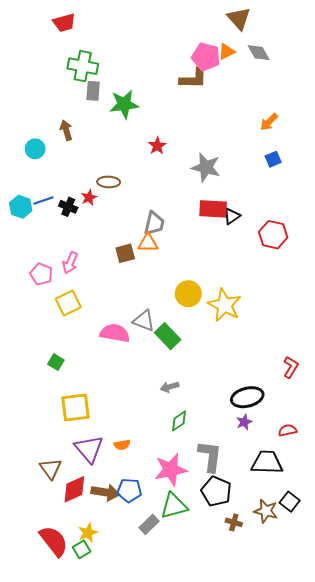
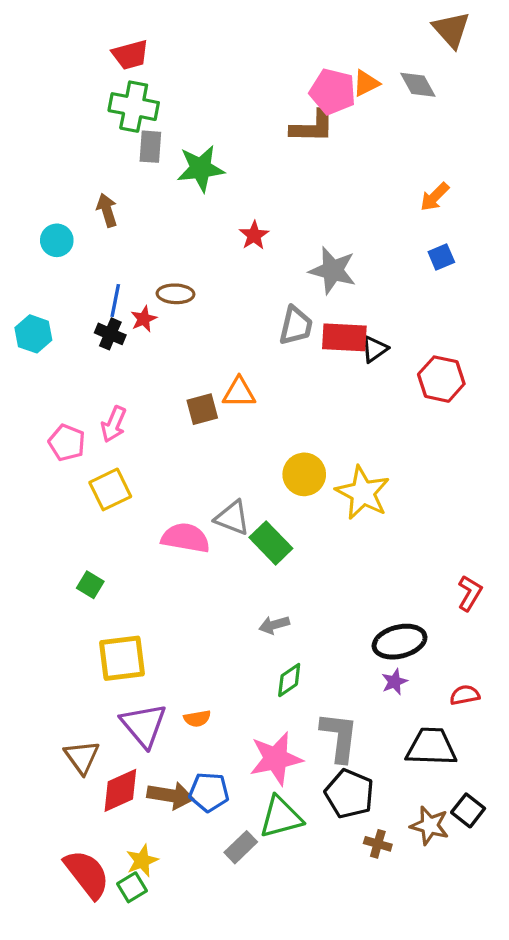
brown triangle: (239, 18) -> (451, 30), moved
red trapezoid: (64, 23) -> (130, 55), moved
blue line: (43, 201) -> (115, 301), moved, turned -60
gray trapezoid: (154, 223) -> (296, 326), moved

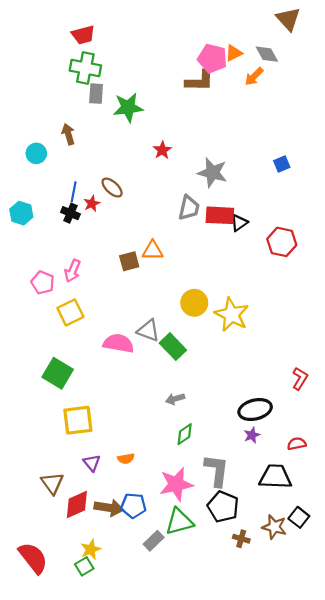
orange arrow: (435, 197) -> (254, 77), moved
brown ellipse: (175, 294) -> (112, 188), turned 40
green square: (90, 585) -> (58, 373), size x1.8
purple triangle: (144, 725) -> (92, 463), size x0.6
red semicircle: (87, 874) -> (33, 558), moved

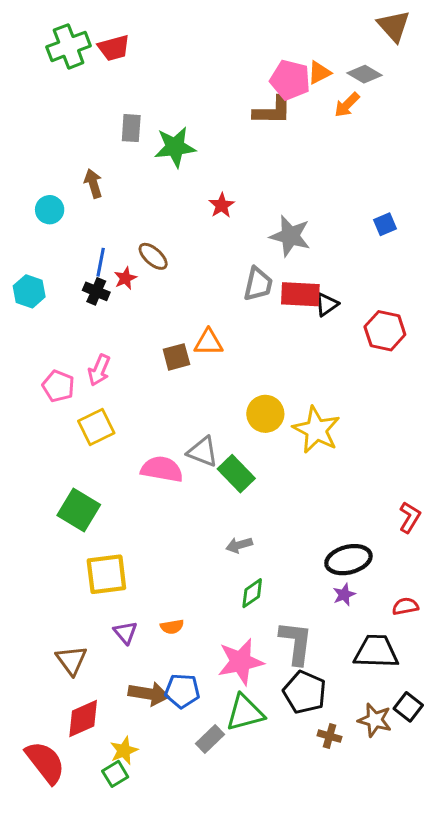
gray diamond: (267, 54) -> (365, 74), turned -30
green cross: (85, 68) -> (69, 46), moved, turned -32
red diamond: (77, 505) -> (83, 719), moved

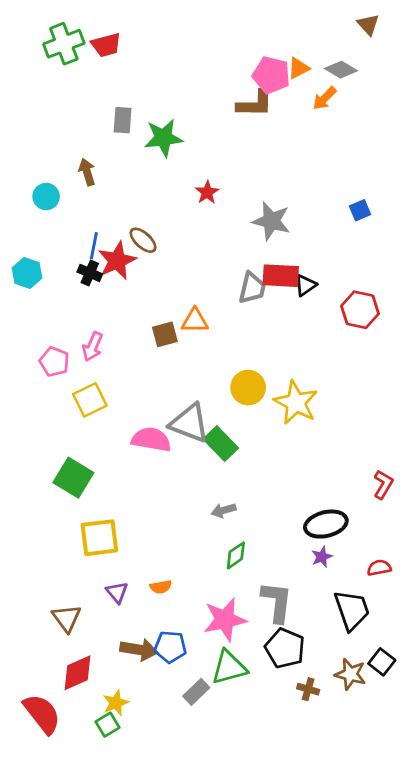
brown triangle: (394, 26) -> (368, 25), size x0.7
red star: (125, 278) -> (117, 261), size x1.8
gray trapezoid: (258, 284) -> (252, 288), moved
gray triangle: (203, 452) -> (189, 423), size x1.4
black trapezoid: (376, 651) -> (352, 610), turned 69

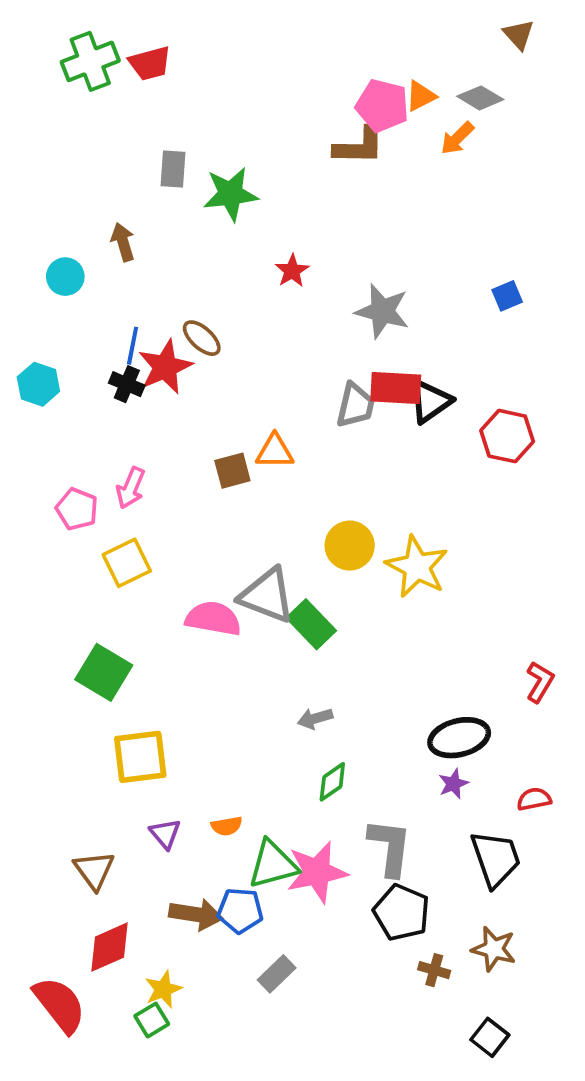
black triangle: (305, 285) -> (430, 401), size x1.4
black square: (382, 662) -> (490, 1037), moved
green triangle: (229, 667) -> (273, 864), moved

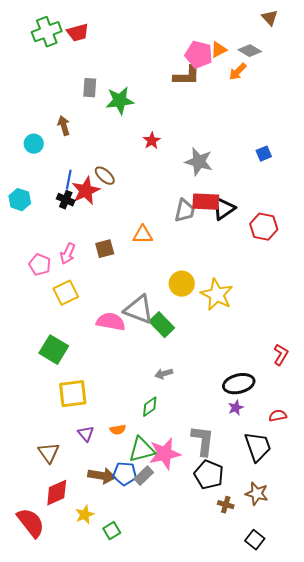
brown square: (232, 471) -> (105, 249), moved
green diamond: (332, 782) -> (150, 407), moved
gray rectangle: (277, 974) -> (144, 476), moved
green square: (152, 1020) -> (112, 531), moved

